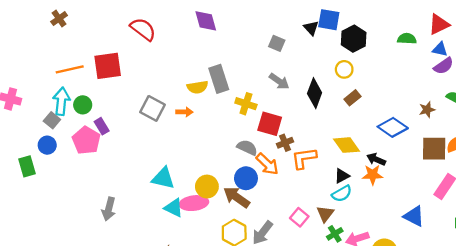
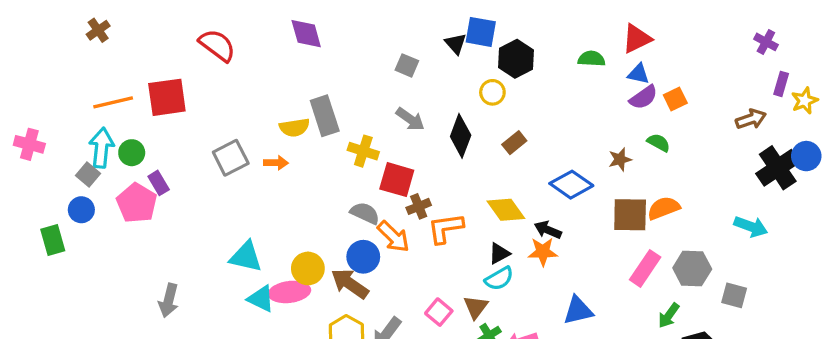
yellow circle: (344, 69) -> (492, 92), moved
gray square: (153, 108) -> (231, 158), turned 35
blue triangle: (414, 216) -> (578, 310), moved, turned -40

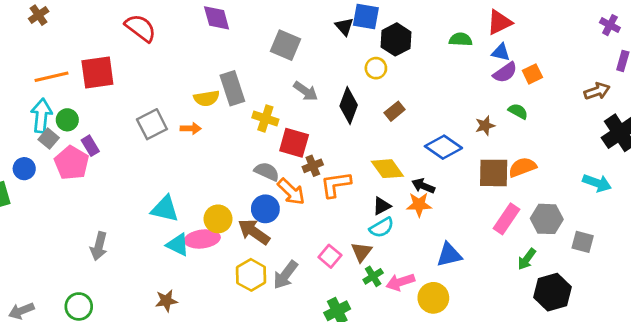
gray square: (407, 65) -> (285, 45), moved, size x1.5
gray square: (88, 175) -> (49, 139), moved

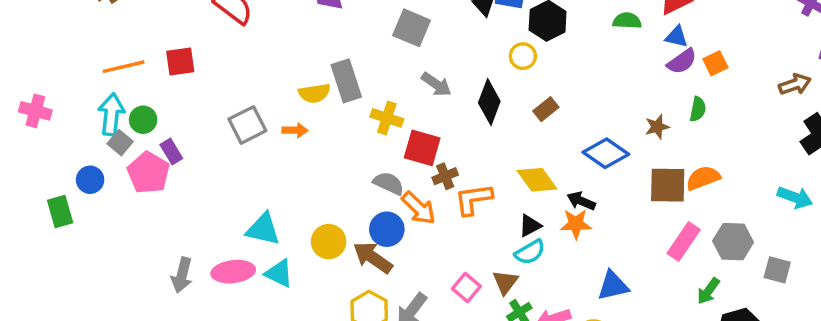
red square: (97, 72) -> (180, 61), size x0.7
green semicircle: (518, 111) -> (698, 109), turned 72
pink ellipse: (202, 239) -> (233, 272), moved

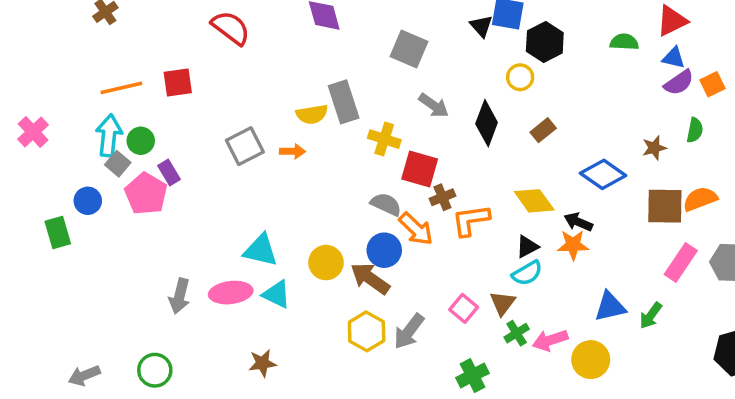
pink cross: (35, 111) -> (33, 132), turned 32
green arrow: (708, 291) -> (651, 315), moved

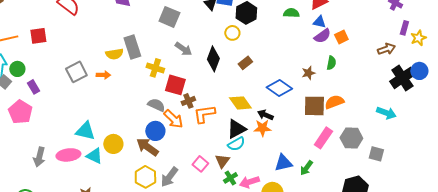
pink pentagon: (146, 194) -> (20, 112), moved
black triangle: (527, 247) -> (236, 129), size x1.5
yellow circle: (326, 263) -> (113, 144), moved

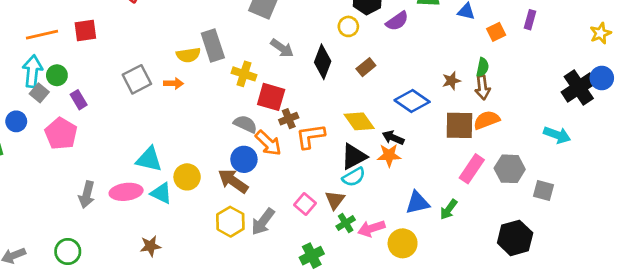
purple rectangle: (404, 28) -> (530, 20), moved
purple semicircle: (322, 36) -> (397, 21), moved
brown arrow: (386, 49) -> (483, 87), moved, turned 102

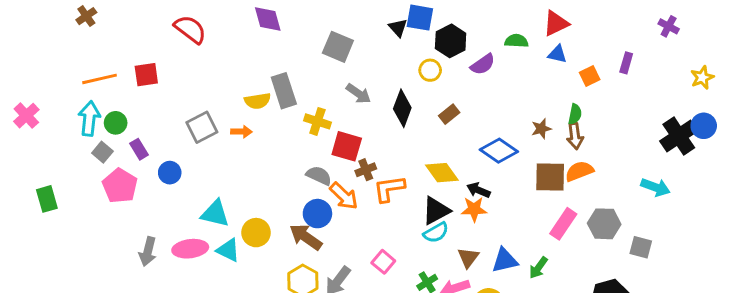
gray square: (39, 93) -> (102, 152), moved
blue circle: (16, 121) -> (170, 173), moved
brown triangle: (335, 200) -> (468, 257), moved

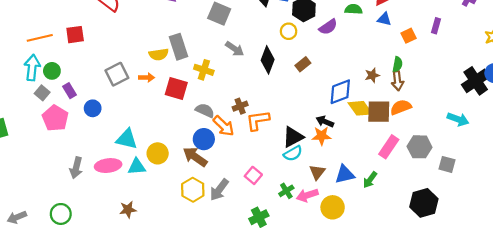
red square: (347, 146) -> (176, 88), moved
blue diamond: (499, 151) -> (340, 92), turned -56
yellow diamond: (442, 173) -> (360, 108), moved
cyan triangle: (228, 250) -> (137, 167), turned -30

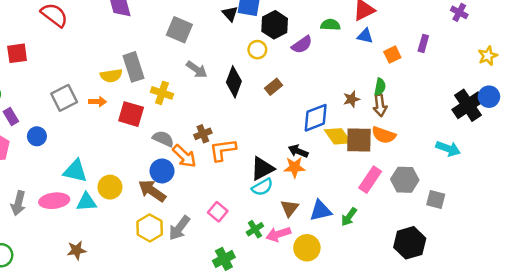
orange semicircle: (401, 107) -> (384, 135), turned -140

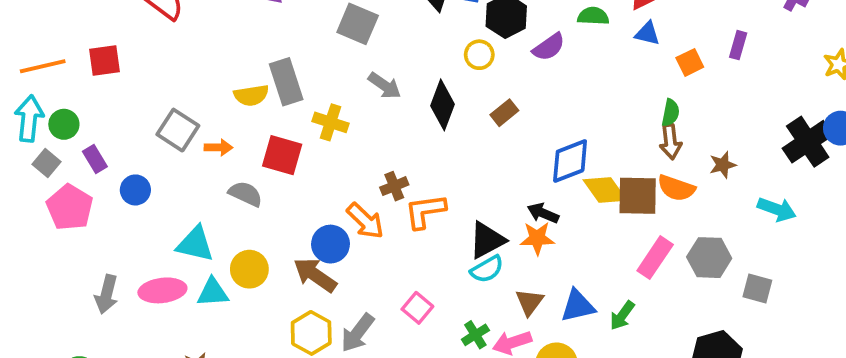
gray square: (64, 98) -> (178, 130), turned -30
brown star: (351, 99) -> (723, 165), moved
orange arrow: (98, 102) -> (218, 147), moved
gray semicircle: (163, 139) -> (246, 194), moved

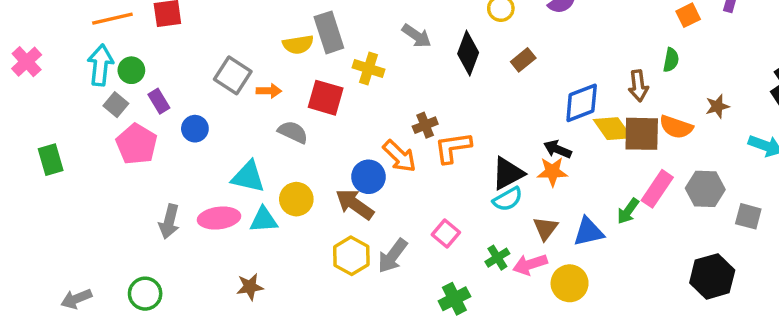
brown arrow: (671, 142) -> (638, 86), moved
green arrow: (622, 316) -> (628, 211), moved

